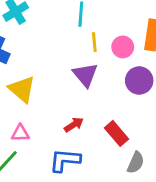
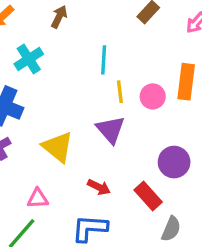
purple circle: (139, 80) -> (174, 162), moved
yellow triangle: (22, 89) -> (58, 147), moved
red arrow: (74, 125) -> (99, 187), turned 60

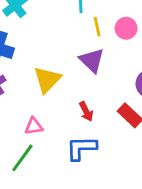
yellow triangle: (58, 147) -> (47, 80), turned 40
red arrow: (99, 187) -> (86, 111), turned 42

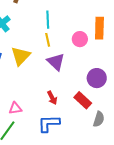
yellow line: (97, 27) -> (48, 40), moved
yellow triangle: (47, 80) -> (21, 56), moved

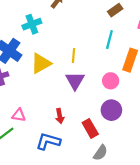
cyan line: (48, 20) -> (109, 40), moved
pink circle: (80, 39) -> (111, 81), moved

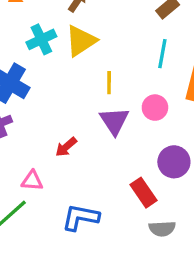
yellow triangle: (41, 63) -> (81, 41), moved
pink circle: (111, 81) -> (155, 108), moved
red arrow: (60, 116) -> (66, 147), moved, turned 64
gray semicircle: (100, 153) -> (162, 229), turned 56

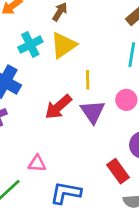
red arrow: (66, 147) -> (58, 107), moved, size x1.5
pink triangle: (32, 181) -> (37, 164), moved

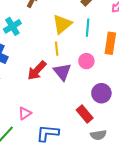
yellow triangle: (63, 45) -> (62, 24), moved
pink triangle: (37, 164) -> (25, 113), turned -32

